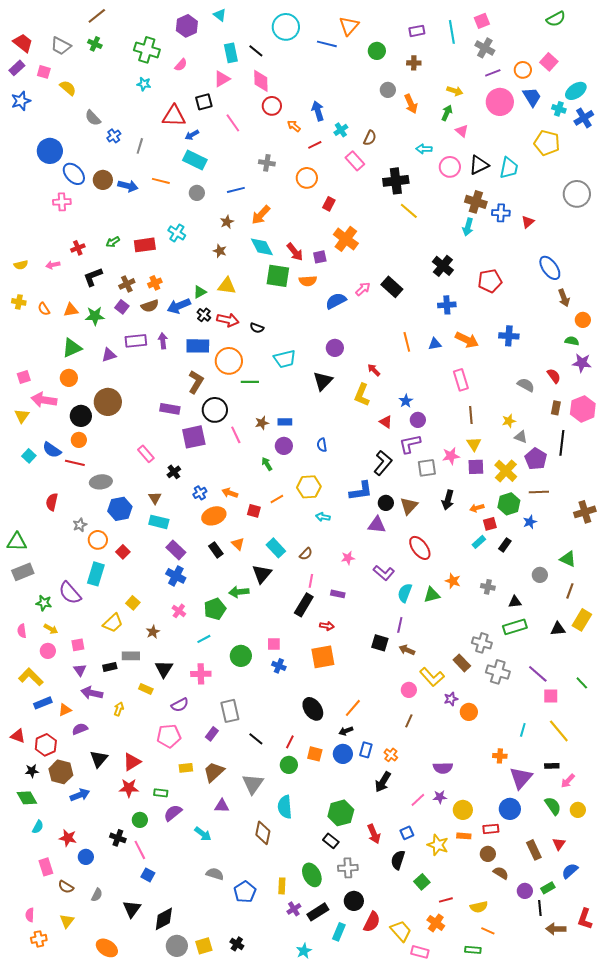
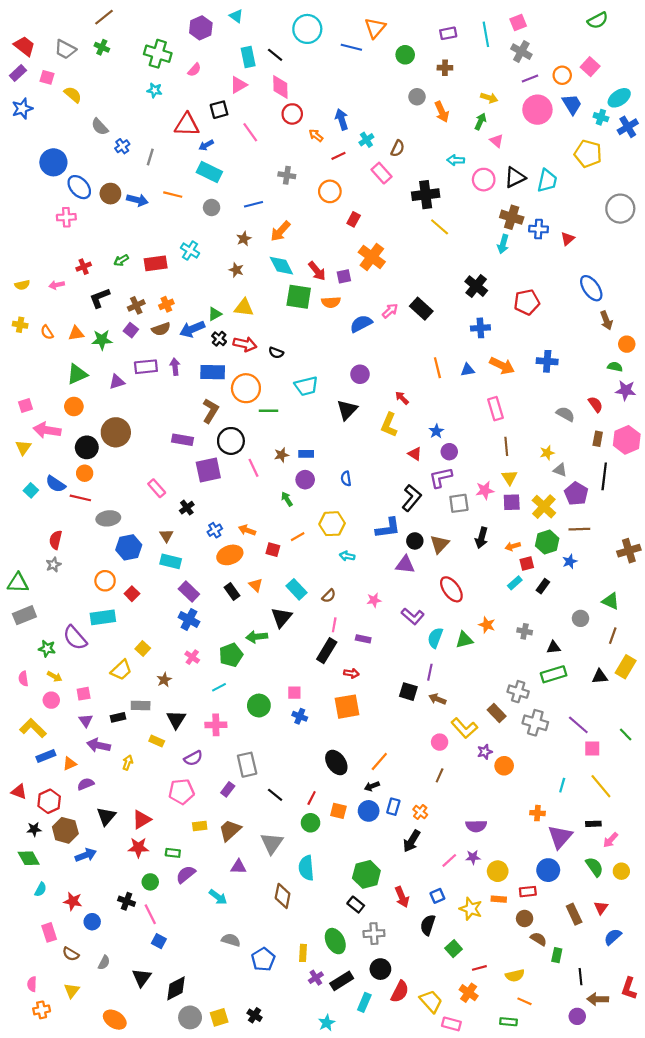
gray star: (80, 525) -> (53, 565), moved
cyan rectangle: (96, 574) -> (103, 617), turned 65
green rectangle: (548, 888) -> (557, 955), moved, turned -48
purple circle: (525, 891) -> (577, 1016), moved

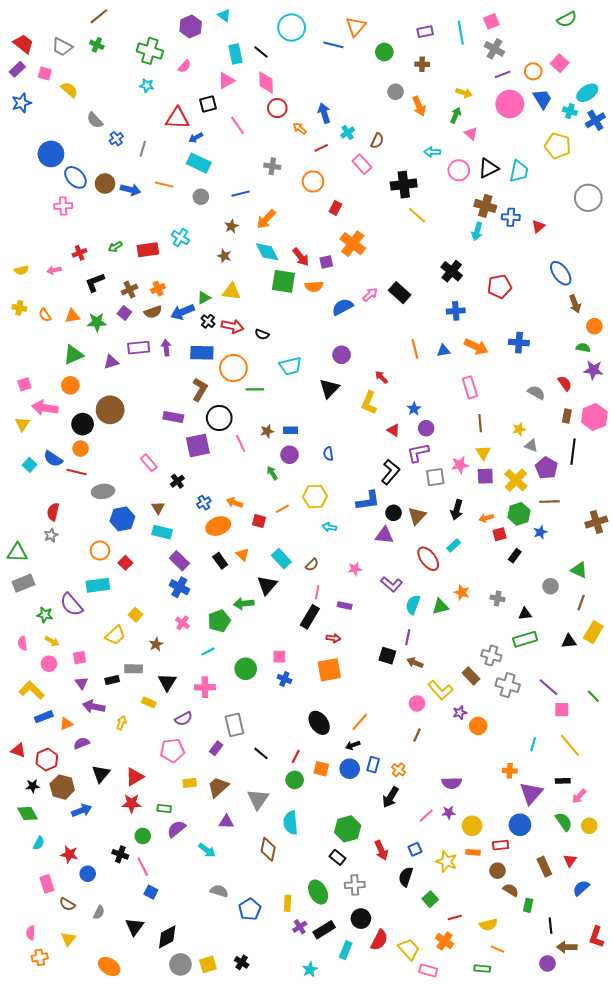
cyan rectangle: (515, 583) -> (454, 545), moved

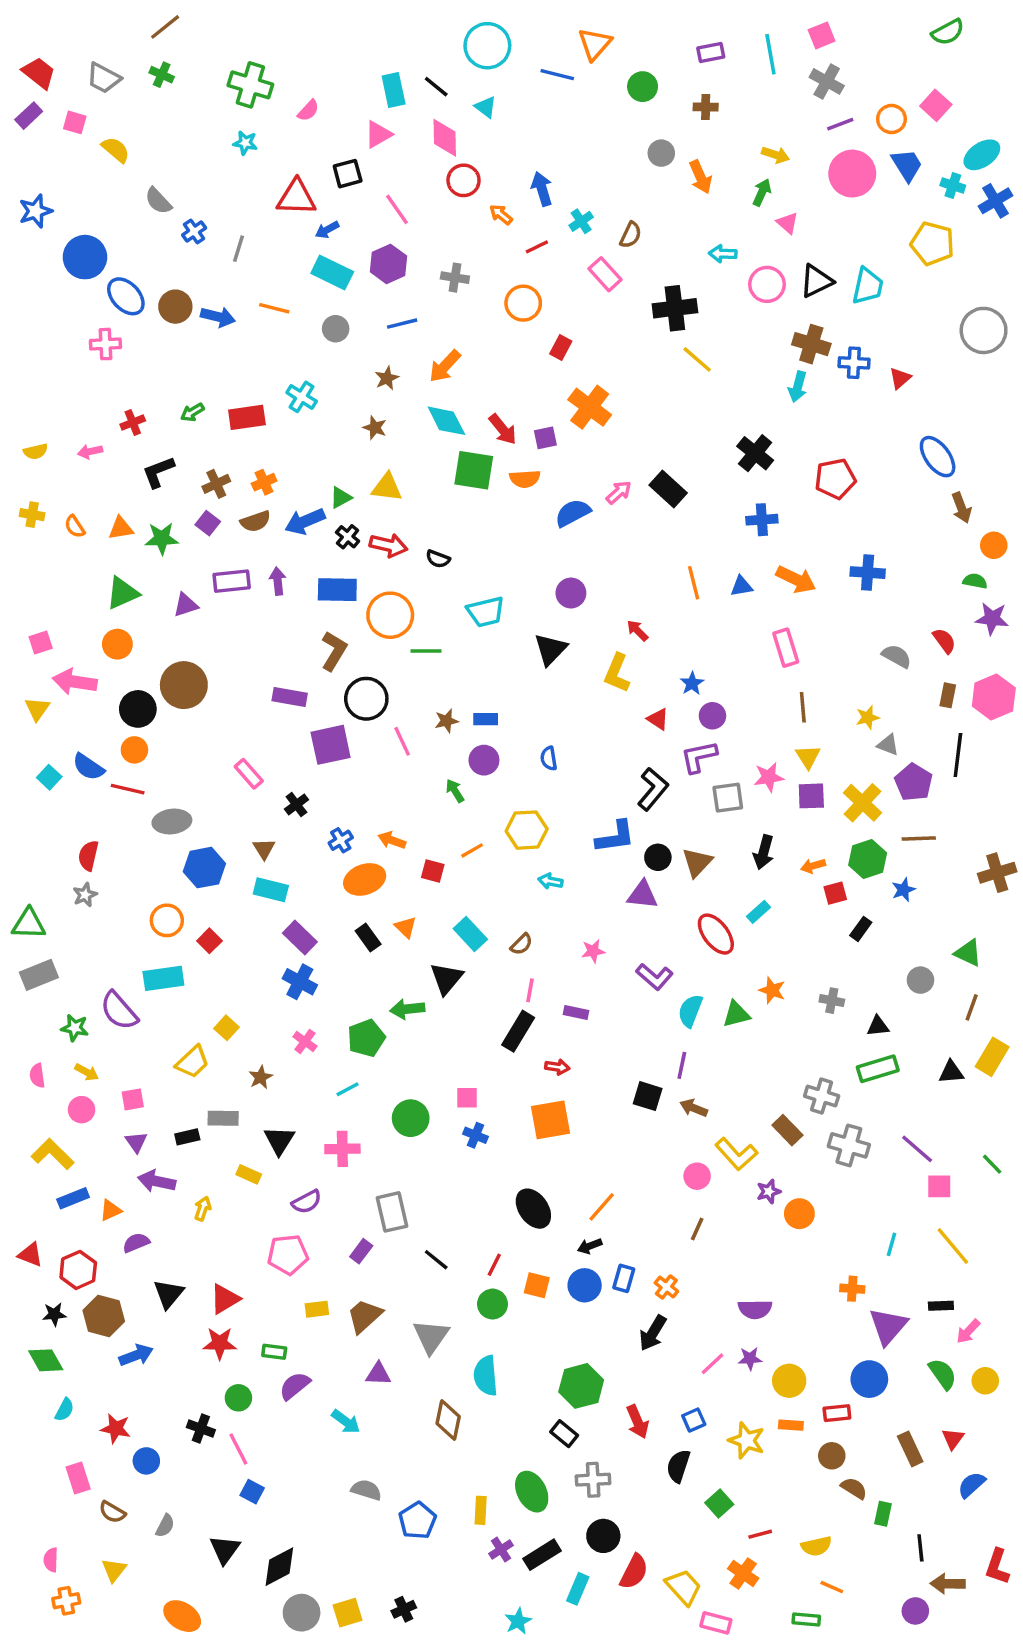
cyan triangle: (224, 15) -> (486, 107), moved
purple hexagon: (191, 27) -> (388, 264), moved
blue star: (21, 103) -> (36, 211), moved
black cross: (242, 962) -> (404, 1609), turned 32

